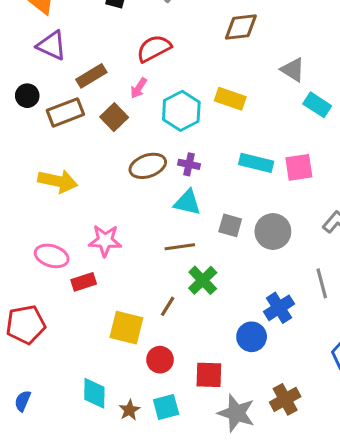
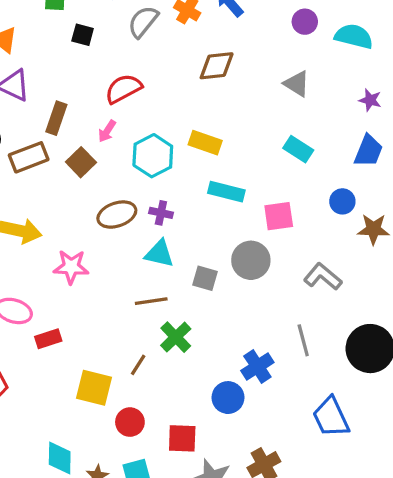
gray triangle: (293, 70) -> (297, 84), moved
brown rectangle: (91, 76) -> (56, 118), turned -40
cyan rectangle: (256, 163) -> (226, 192), moved
gray circle: (273, 231) -> (251, 260), moved
pink star: (105, 241) -> (71, 267), moved

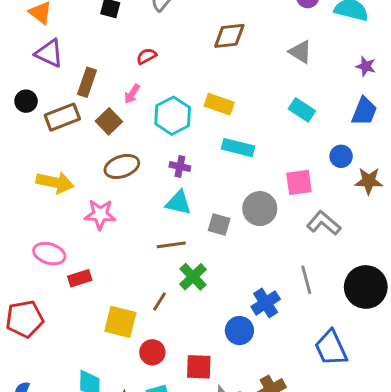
red semicircle: (123, 89) -> (147, 56), size x0.6
brown ellipse: (117, 215) -> (122, 166), moved
pink square: (279, 216) -> (299, 182), moved

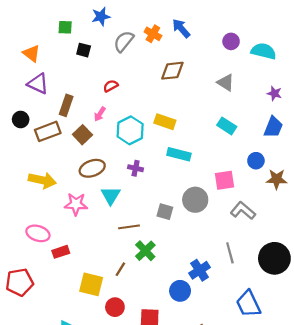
cyan triangle: (178, 203) -> (111, 195), moved, turned 48

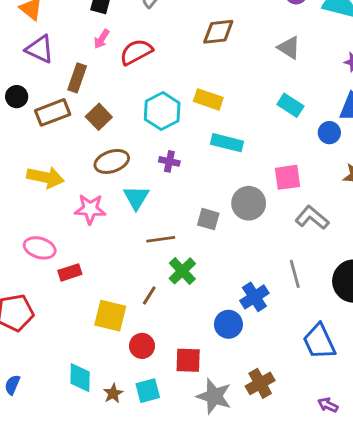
red semicircle: (111, 86) -> (136, 52), size x1.6
pink arrow: (100, 114) -> (102, 39), moved
blue circle: (256, 161) -> (329, 133), moved

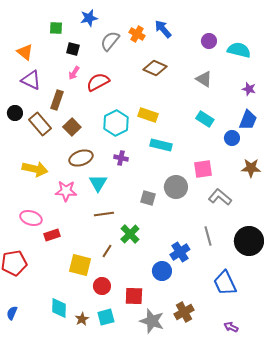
brown diamond: (218, 32) -> (155, 68), turned 30
brown rectangle: (53, 112) -> (40, 124), turned 70
brown line: (161, 239) -> (104, 214), moved

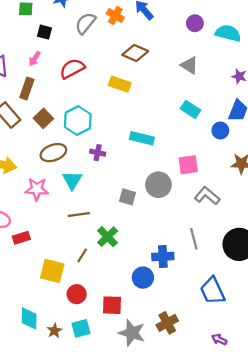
pink arrow: (74, 73) -> (35, 59), moved
yellow rectangle: (148, 115) -> (120, 84), moved
cyan hexagon: (116, 123) -> (78, 121), moved
blue cross: (180, 252) -> (163, 257), turned 30

